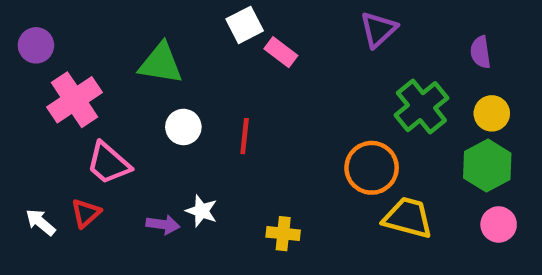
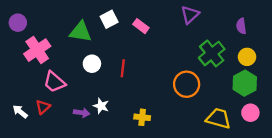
white square: (245, 25) -> (109, 19), moved
yellow trapezoid: (408, 218) -> (218, 118), moved

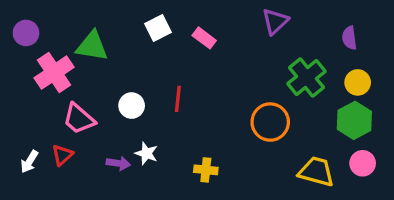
green triangle: (81, 32) -> (92, 46), moved
white circle: (92, 64) -> (132, 106), moved
white arrow: (20, 112) -> (29, 162), turned -98

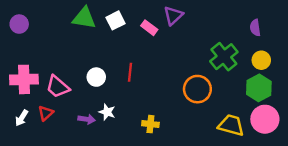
purple triangle: (275, 21) -> (173, 16), moved
green triangle: (92, 46) -> (84, 18), moved
pink cross: (54, 73) -> (24, 79), moved, turned 32
pink circle: (363, 163) -> (265, 119), size x1.5

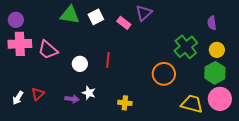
pink cross: (24, 79) -> (20, 44), moved
pink trapezoid: (58, 87) -> (48, 50), moved

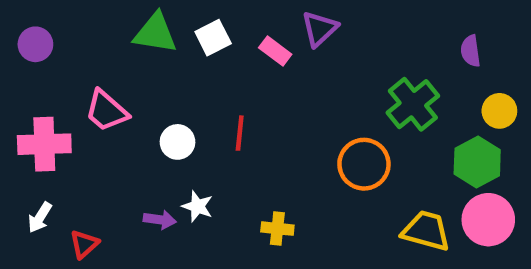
pink cross: (20, 44) -> (44, 144), moved
yellow circle: (217, 50) -> (499, 111), moved
red triangle: (38, 94) -> (84, 244), moved

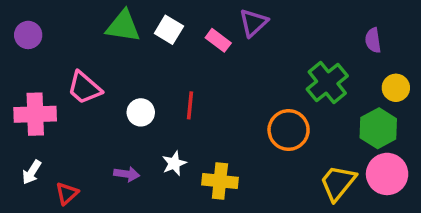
white square: (213, 38) -> (169, 30), turned -32
white star: (197, 206) -> (174, 163), moved, turned 30
yellow cross: (277, 229) -> (220, 181), size x1.4
yellow trapezoid: (426, 231) -> (338, 183), turned -66

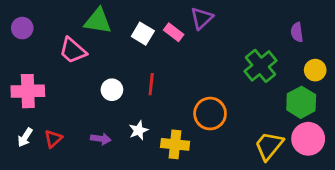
white square: (169, 30) -> (143, 34), moved
pink trapezoid: (84, 88) -> (73, 50), moved
orange circle: (289, 130) -> (210, 114), moved
red triangle: (67, 193) -> (53, 139), moved

